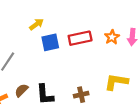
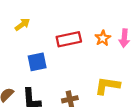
blue square: (50, 42) -> (37, 62), moved

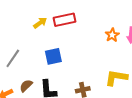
red rectangle: (69, 39) -> (65, 20), moved

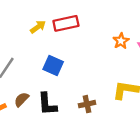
blue square: (53, 56) -> (53, 65), turned 36

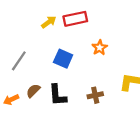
orange star: (121, 41) -> (100, 48), moved

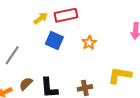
blue square: (63, 59) -> (54, 41), moved

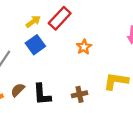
red rectangle: (66, 15) -> (60, 18), turned -35
blue square: (54, 41) -> (35, 45), moved, turned 30

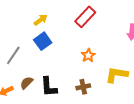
red rectangle: (60, 18) -> (85, 17), moved
orange star: (84, 47) -> (88, 55), moved

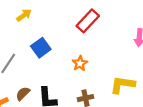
yellow arrow: (41, 20) -> (24, 15), moved
orange star: (88, 55) -> (80, 63), moved

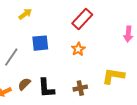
blue square: (41, 48) -> (40, 43), turned 30
orange star: (80, 63) -> (78, 49), moved

